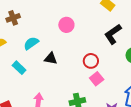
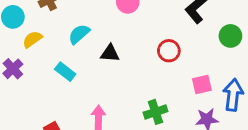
pink square: (97, 79) -> (202, 85), moved, turned 32

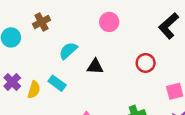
yellow semicircle: (32, 39) -> (34, 90), moved, turned 144

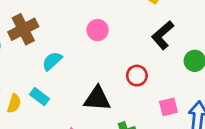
brown cross: (42, 22) -> (23, 29), size x1.5
black triangle: (95, 66) -> (97, 99), moved, size x1.5

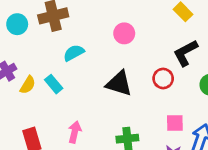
red circle: (137, 76) -> (163, 78), moved
black triangle: (97, 99) -> (119, 83), moved

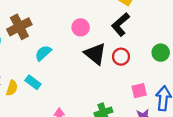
black L-shape: (185, 53) -> (120, 24), moved
black triangle: (119, 83) -> (95, 54), moved, turned 35

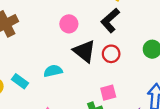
cyan semicircle: (43, 53) -> (53, 71), moved, turned 30
pink square: (139, 91) -> (108, 93), moved

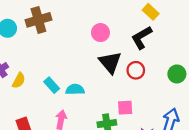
cyan semicircle: (53, 71) -> (75, 89), moved
cyan rectangle: (20, 81) -> (52, 85), moved

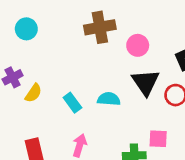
brown cross: (38, 20) -> (100, 27), moved
cyan semicircle: (75, 89) -> (109, 99), moved

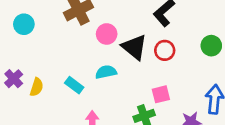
cyan circle: (26, 29) -> (24, 24), moved
pink circle: (138, 45) -> (107, 34), moved

